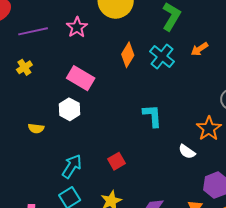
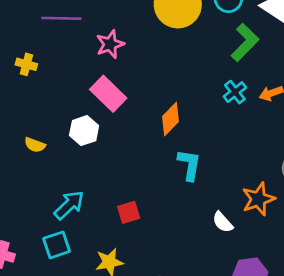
pink star: (77, 27) -> (110, 44), moved
orange diamond: (128, 55) -> (170, 119), moved
cyan cross: (162, 57) -> (235, 92), moved, size x0.7
yellow cross: (24, 67) -> (26, 64), moved, turned 35

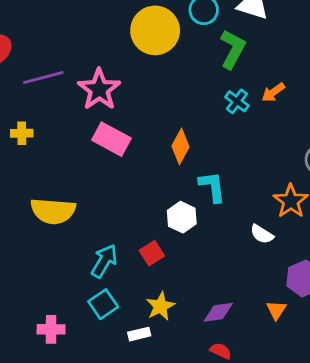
pink star: (110, 44) -> (99, 89), size x1.4
white hexagon: (84, 131) -> (182, 217), moved
yellow semicircle: (35, 145) -> (53, 211), size x2.0
red square: (129, 212) -> (152, 253), moved

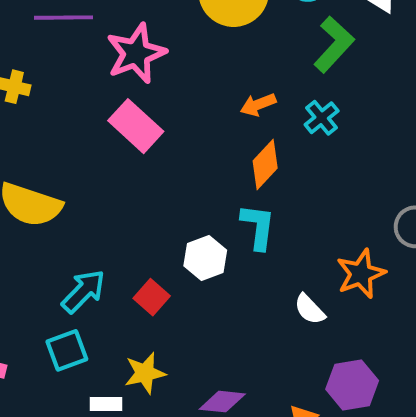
orange arrow: (273, 92) -> (258, 105), moved
orange diamond: (181, 146) -> (265, 164), moved
red square: (152, 253) -> (152, 297), turned -30

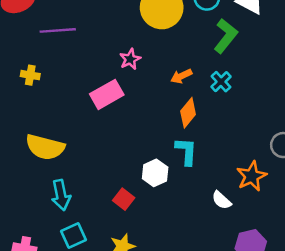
pink star: (136, 53) -> (130, 59), moved, size x0.6
pink rectangle: (136, 126) -> (107, 94), turned -68
cyan arrow: (83, 291) -> (61, 195), moved, turned 128

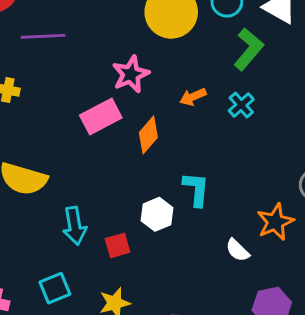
pink star: (130, 59) -> (131, 74), size x1.4
orange diamond: (188, 113) -> (148, 135), moved
cyan arrow: (61, 195) -> (75, 226), moved
red square: (124, 199) -> (118, 245), turned 35

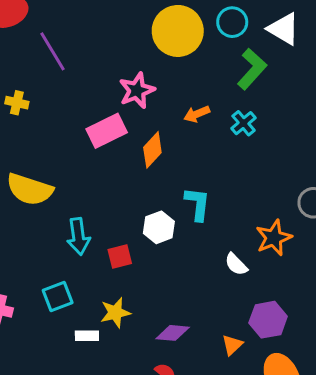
purple line: (43, 36) -> (53, 51), turned 60

